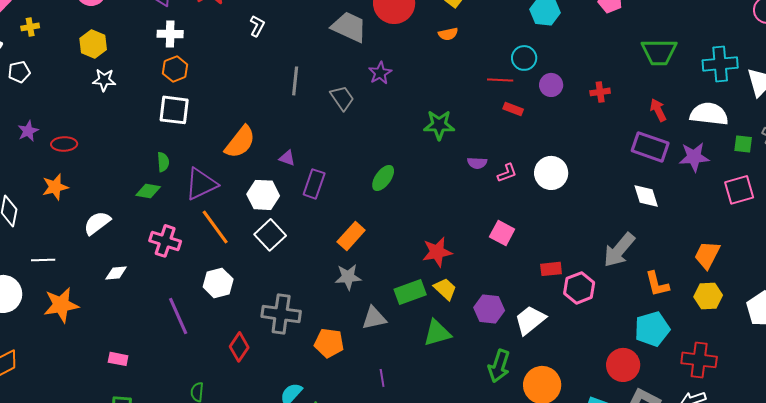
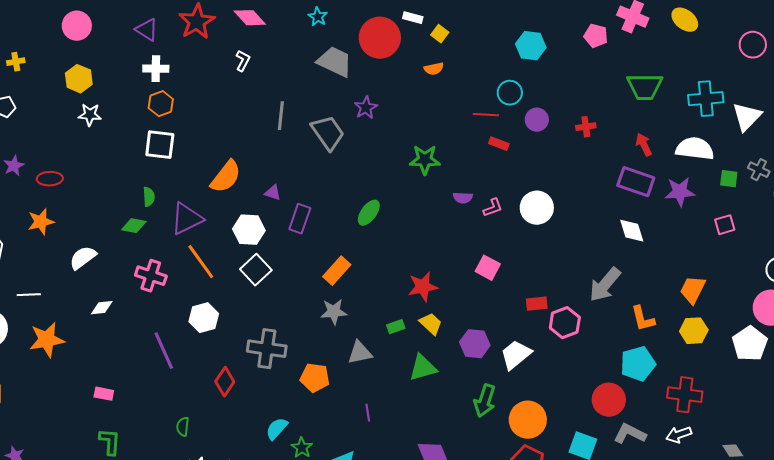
gray trapezoid: (342, 98) -> (328, 133), size x1.4
pink square: (739, 190) -> (725, 225), size x0.7
green rectangle: (410, 292) -> (396, 327), size x0.6

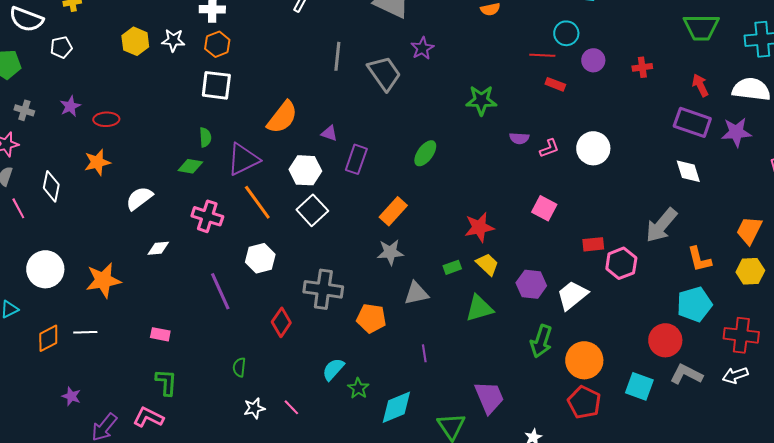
yellow hexagon: (79, 79) -> (135, 41), moved
white star: (90, 115) -> (173, 40), moved
white line: (29, 295) -> (85, 332), moved

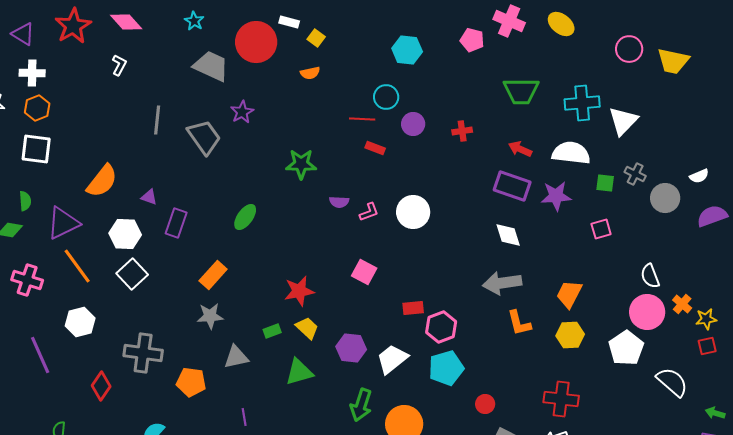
red arrow: (700, 85) -> (520, 149), turned -40
gray arrow: (661, 225) -> (502, 283), moved, turned 42
cyan pentagon: (694, 304) -> (446, 368), moved
red circle: (665, 340) -> (485, 404), size x0.6

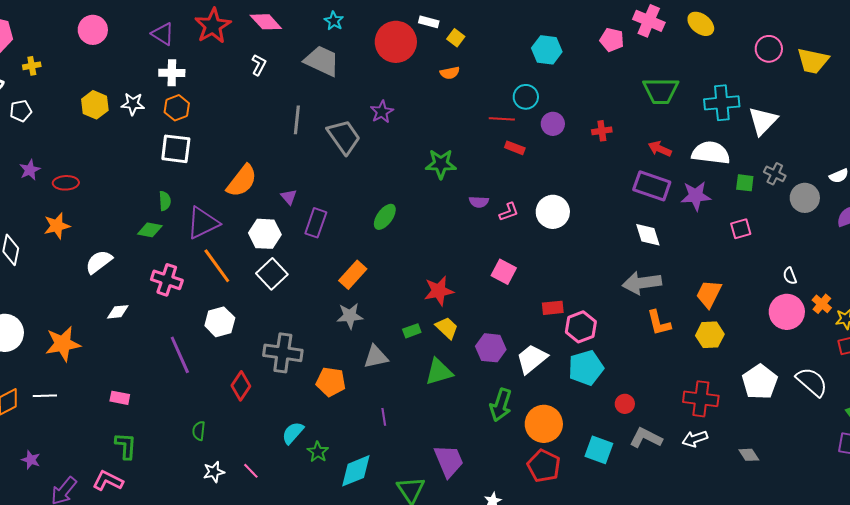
gray trapezoid: (211, 66) -> (322, 61), moved
purple triangle: (149, 197) -> (289, 197), turned 30
white semicircle: (650, 276) -> (790, 276), size x0.7
white pentagon: (626, 348) -> (760, 382), moved

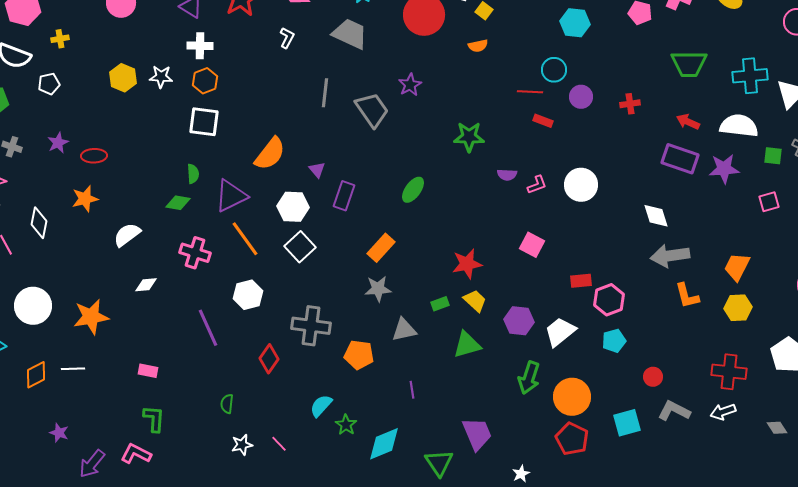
white diamond: (648, 235) -> (656, 216), moved
cyan pentagon: (586, 368) -> (614, 341), size x0.7
cyan square: (599, 450) -> (627, 423), turned -36

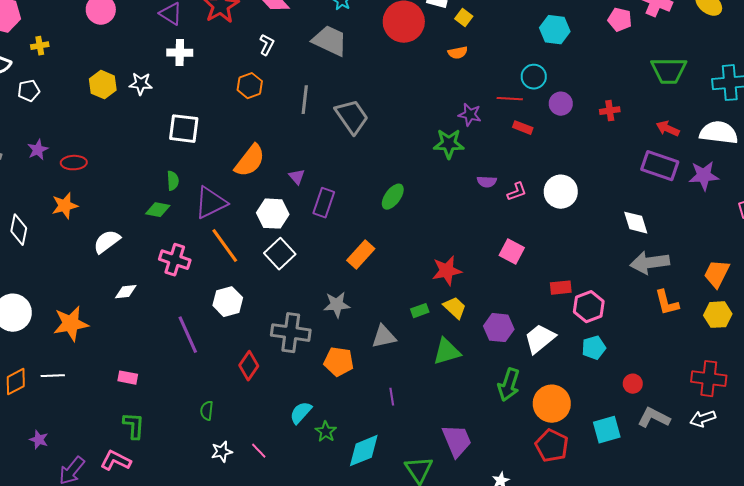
orange hexagon: (205, 81) -> (250, 86), moved
purple star: (410, 85) -> (470, 115), moved, turned -30
gray star: (378, 289) -> (337, 305), moved

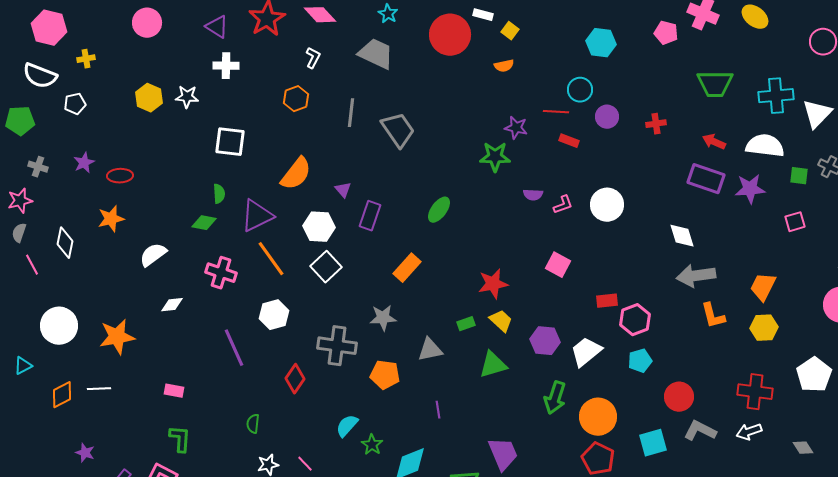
red circle: (633, 384) -> (679, 397), size x1.5

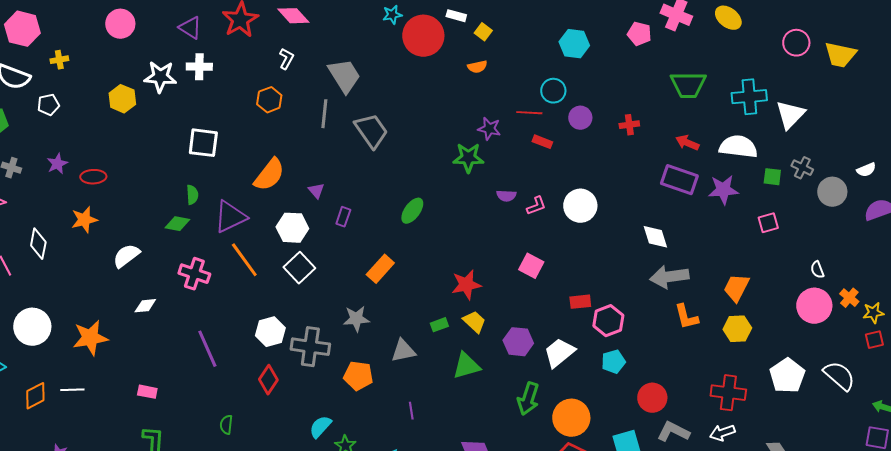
cyan star: (388, 14) -> (392, 15), moved, turned 30
gray trapezoid: (376, 54) -> (344, 76), moved, turned 33
white star: (187, 97) -> (160, 77), moved, size x1.4
purple rectangle: (370, 216) -> (343, 217), size x0.7
white hexagon: (274, 315) -> (270, 332), moved

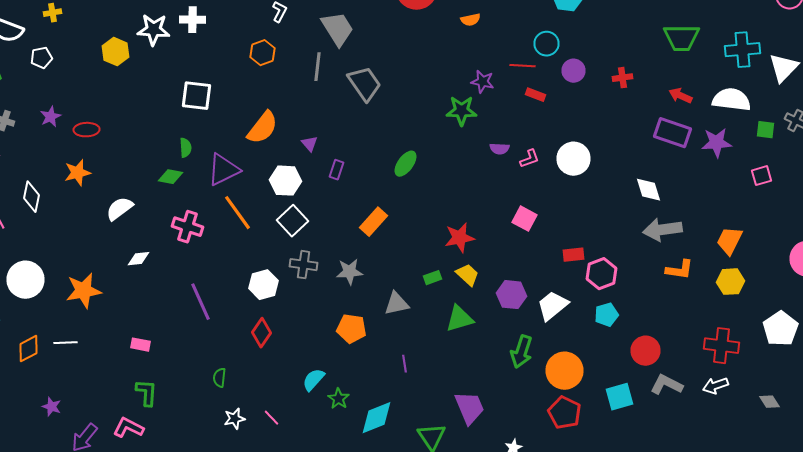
orange L-shape: (686, 317) -> (680, 270), turned -68
gray cross: (310, 347) -> (304, 265), moved, size x0.7

